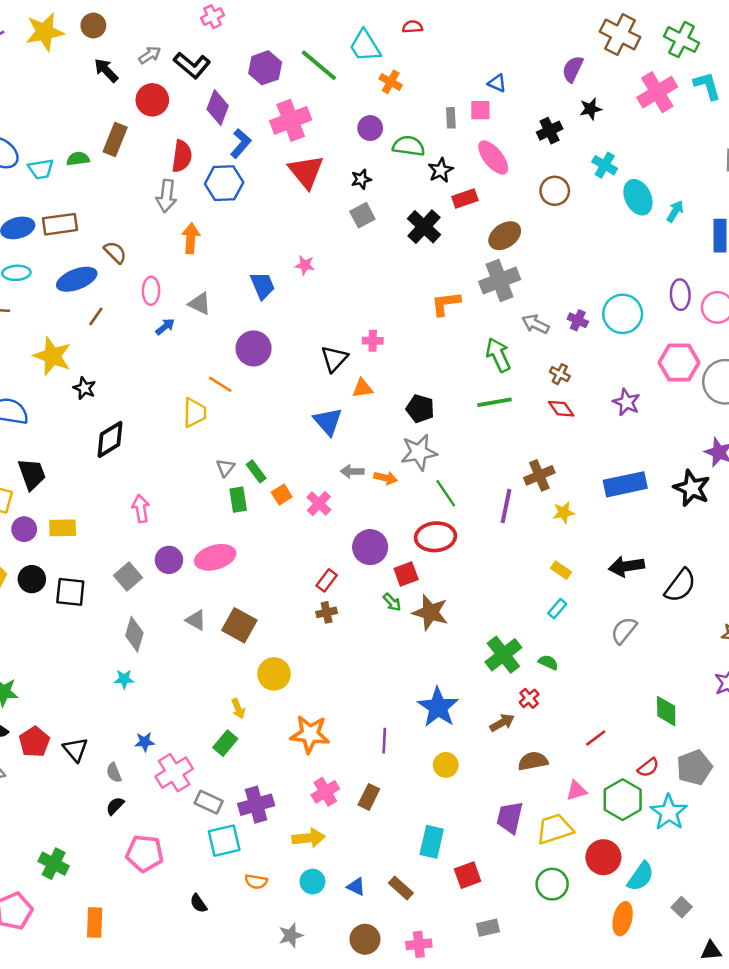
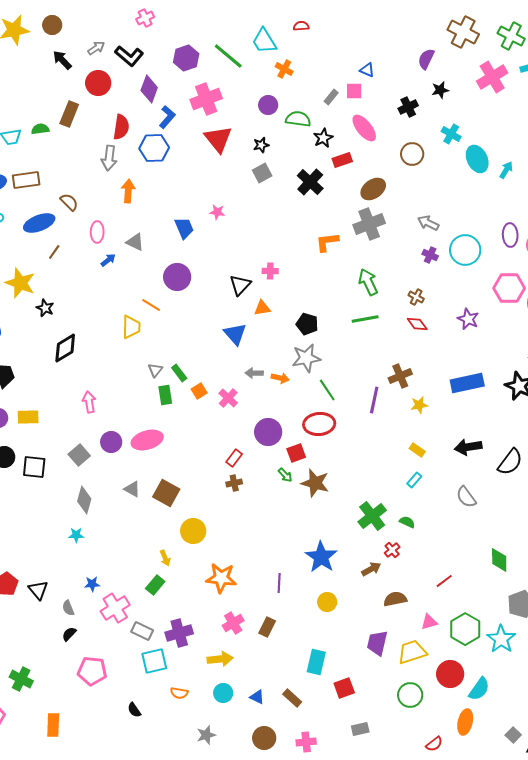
gray rectangle: (451, 118) -> (331, 97), turned 42
gray arrow: (535, 324) -> (428, 223), moved
gray semicircle: (624, 630) -> (466, 497), turned -75
red semicircle: (648, 767) -> (434, 744), moved
gray square: (682, 907) -> (513, 735), moved

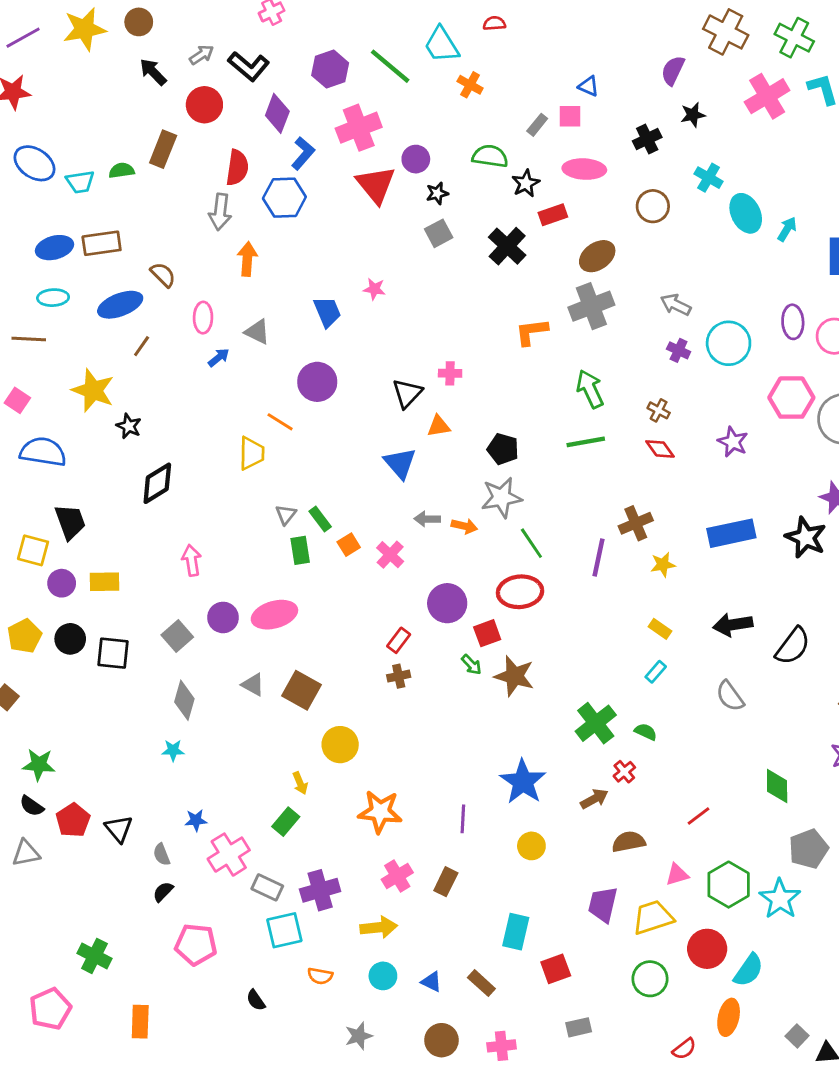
purple circle: (268, 105) -> (416, 159), moved
pink ellipse: (364, 128) -> (584, 169), turned -48

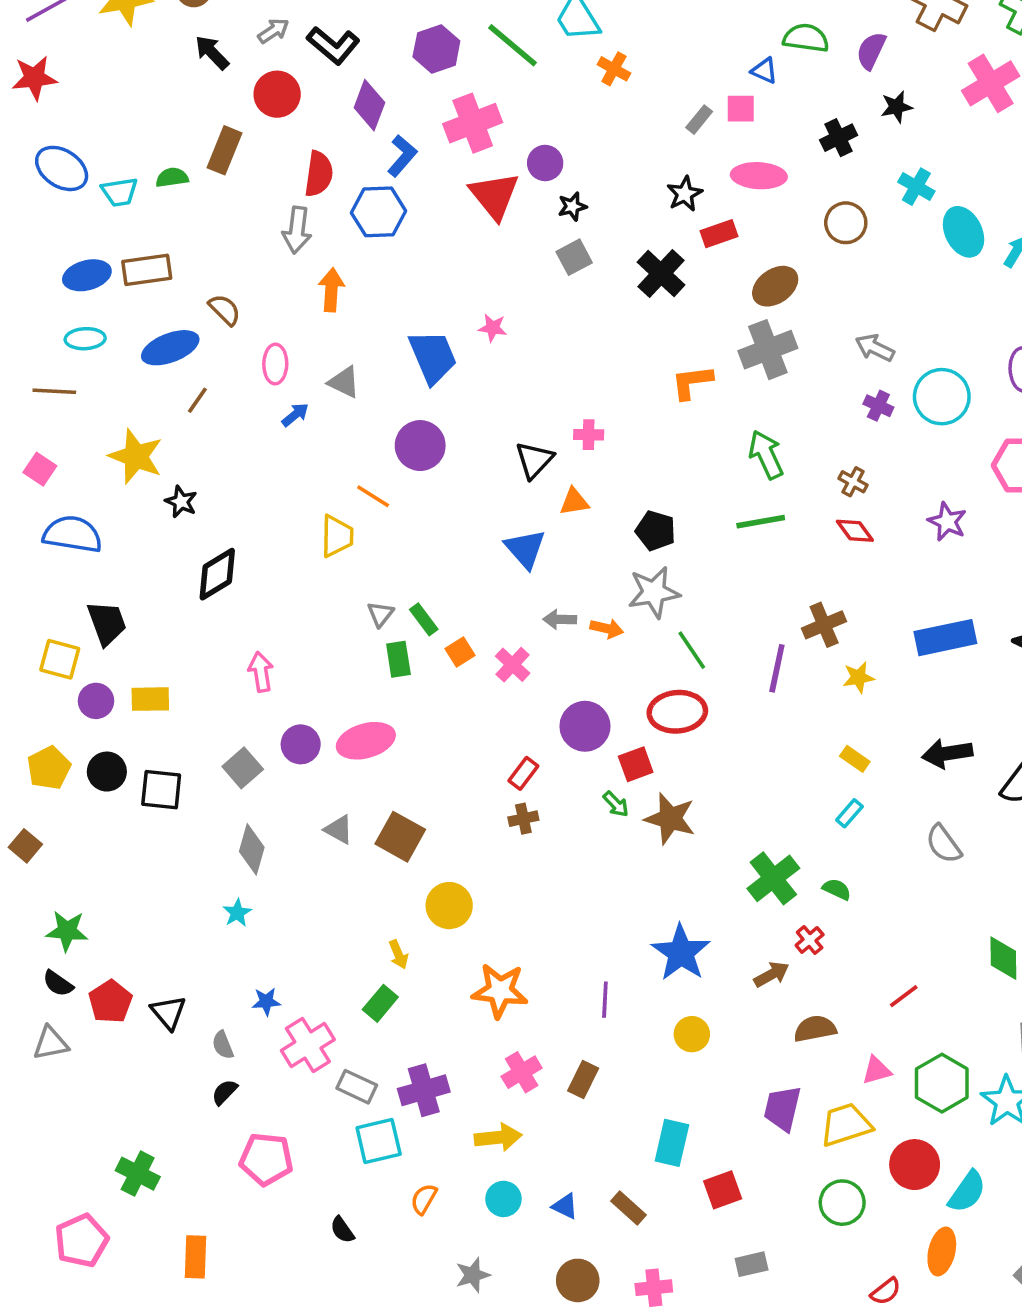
green semicircle: (490, 156) -> (806, 38), moved
blue trapezoid: (327, 312) -> (433, 357), size x1.4
cyan star: (173, 750) -> (237, 913), turned -30
orange semicircle: (320, 976) -> (424, 1199), turned 110

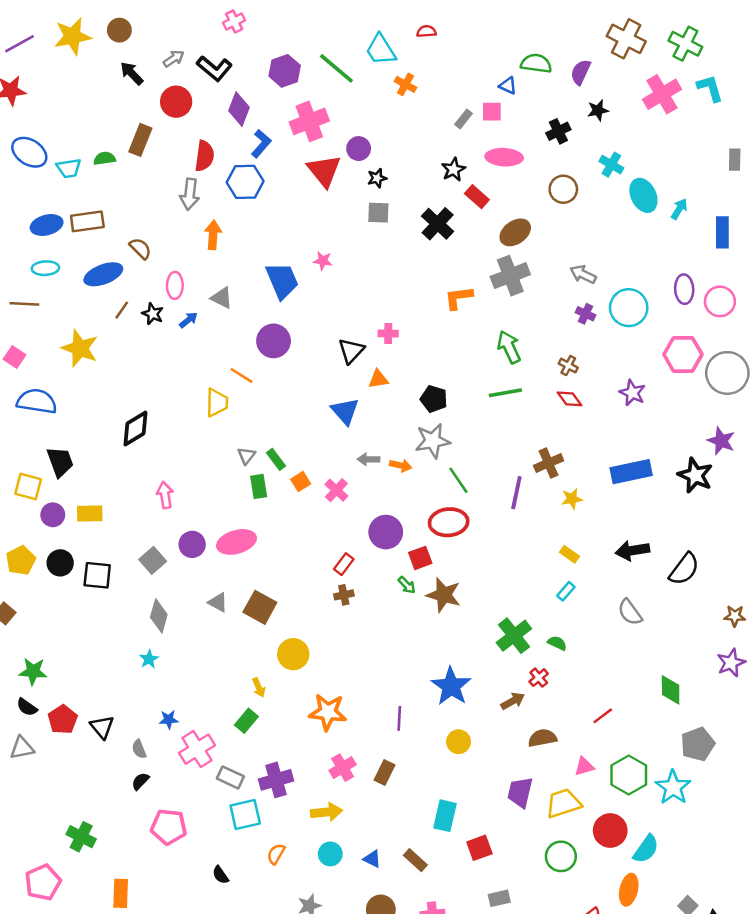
red rectangle: (719, 234) -> (477, 197), turned 60
gray square: (574, 257) -> (378, 213), turned 30
black star: (181, 502) -> (153, 314), moved

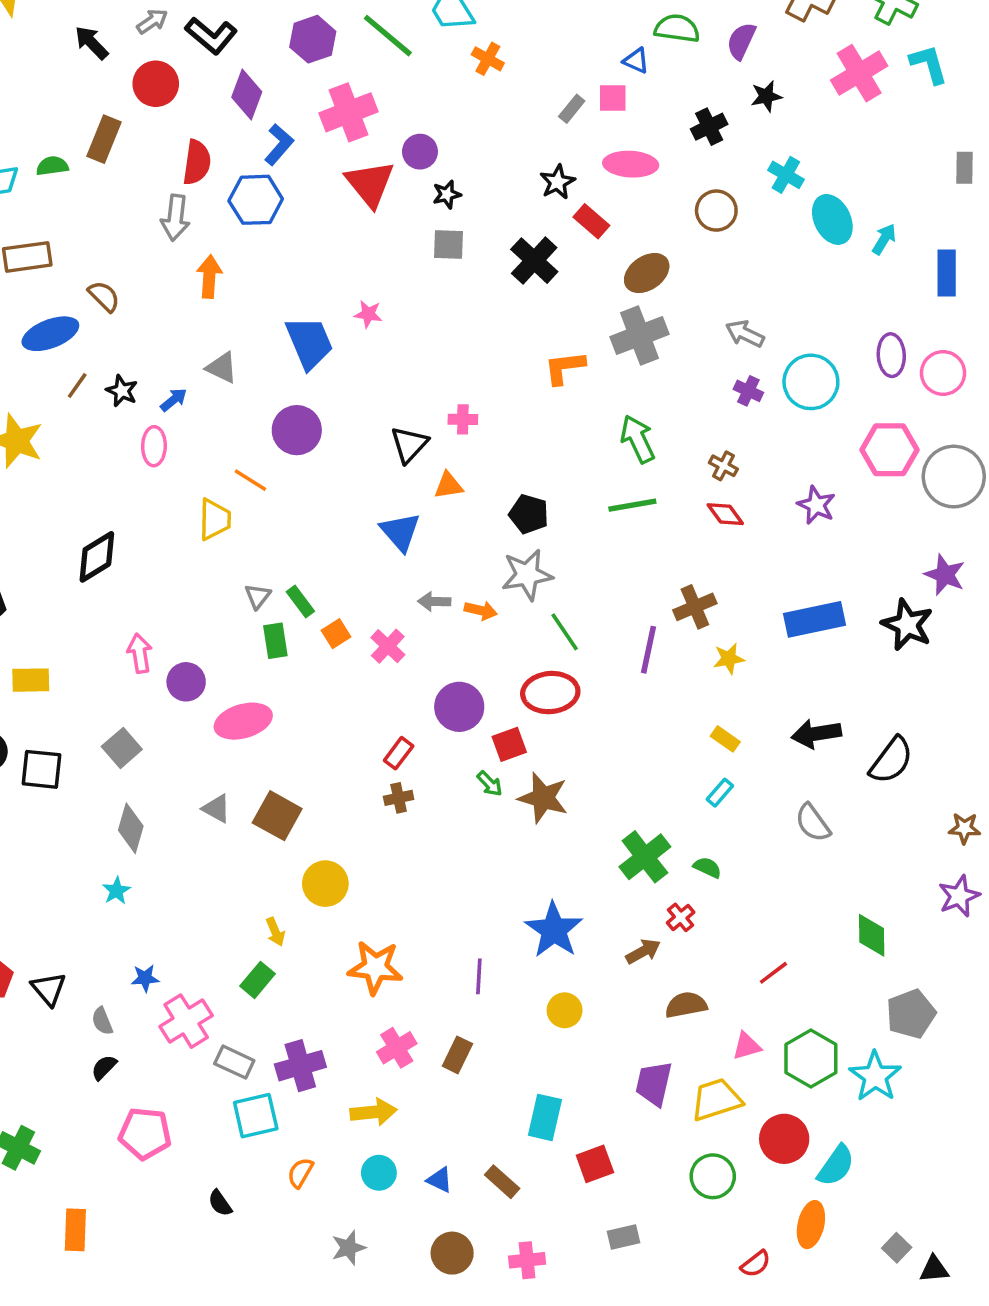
pink ellipse: (175, 285) -> (154, 446), moved
purple circle: (192, 544) -> (186, 682), moved

